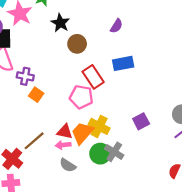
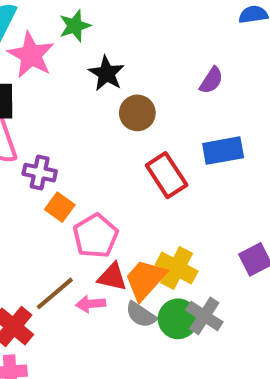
pink pentagon: (81, 97) -> (96, 236), moved, turned 30
pink arrow: (63, 145) -> (91, 304), moved
gray semicircle: (68, 165) -> (141, 315), moved

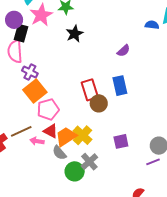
brown circle: (137, 113) -> (99, 103), moved
blue rectangle: (223, 151) -> (120, 86), turned 72
orange square: (60, 207) -> (35, 91), size x1.6
green circle: (178, 319) -> (75, 171), moved

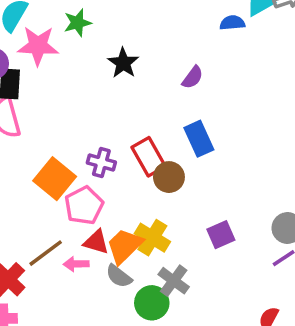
pink star: (41, 15) -> (38, 46), turned -30
black star: (75, 34) -> (123, 63), moved
purple cross: (30, 72) -> (101, 163), moved

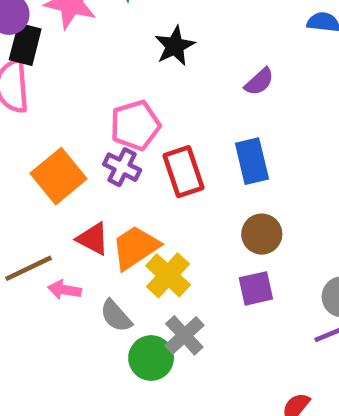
brown circle: (169, 177) -> (262, 234), moved
pink pentagon: (84, 206) -> (135, 125), moved
red triangle: (96, 242) -> (93, 239), moved
orange trapezoid: (125, 246) -> (135, 247), moved

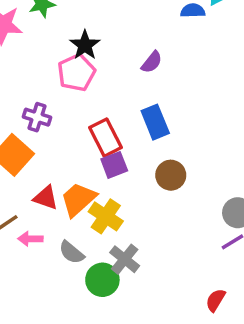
pink pentagon: (135, 125) -> (76, 73), moved
purple cross: (122, 167) -> (37, 117), moved
purple square: (256, 288) -> (114, 165), moved

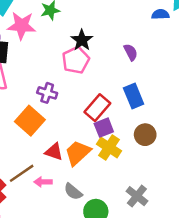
purple semicircle: (152, 62) -> (131, 52), turned -66
red rectangle: (106, 138) -> (97, 108), turned 68
yellow cross: (106, 216) -> (109, 147), moved
gray cross: (125, 259) -> (137, 196), moved

